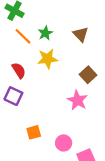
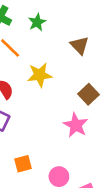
green star: (45, 33) -> (37, 22), moved

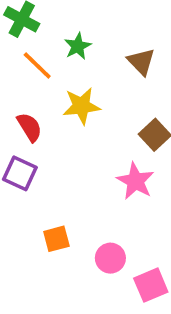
green star: (37, 22) -> (78, 46), moved

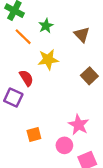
red semicircle: (29, 127) -> (26, 78), moved
pink star: (135, 181) -> (79, 125), moved

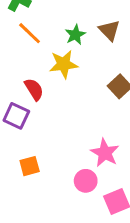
green star: (46, 26) -> (75, 35), moved
orange square: (34, 135) -> (30, 166), moved

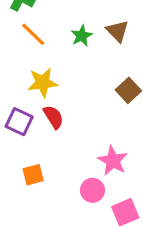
yellow star: (64, 64) -> (43, 83), moved
red semicircle: (34, 89) -> (53, 117), moved

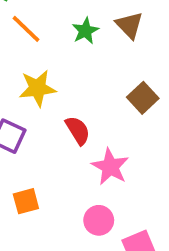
red semicircle: (53, 117) -> (78, 130), moved
pink star: (113, 161) -> (110, 167), moved

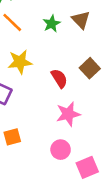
red semicircle: (78, 130) -> (59, 78), moved
pink star: (110, 167) -> (68, 114), turned 30

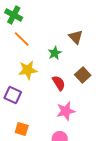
green star: (52, 24) -> (55, 53), moved
orange square: (12, 137) -> (22, 129), turned 32

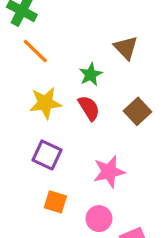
red semicircle: (59, 83) -> (89, 108), moved
purple square: (13, 95) -> (47, 155), moved
orange square: (22, 129) -> (55, 202), moved

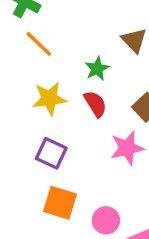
pink star: (109, 172) -> (127, 148), moved
orange square: (55, 202) -> (60, 203), size x1.4

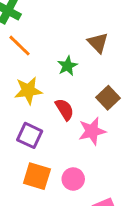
red semicircle: (95, 104) -> (64, 109), moved
pink circle: (106, 220) -> (73, 179), moved

